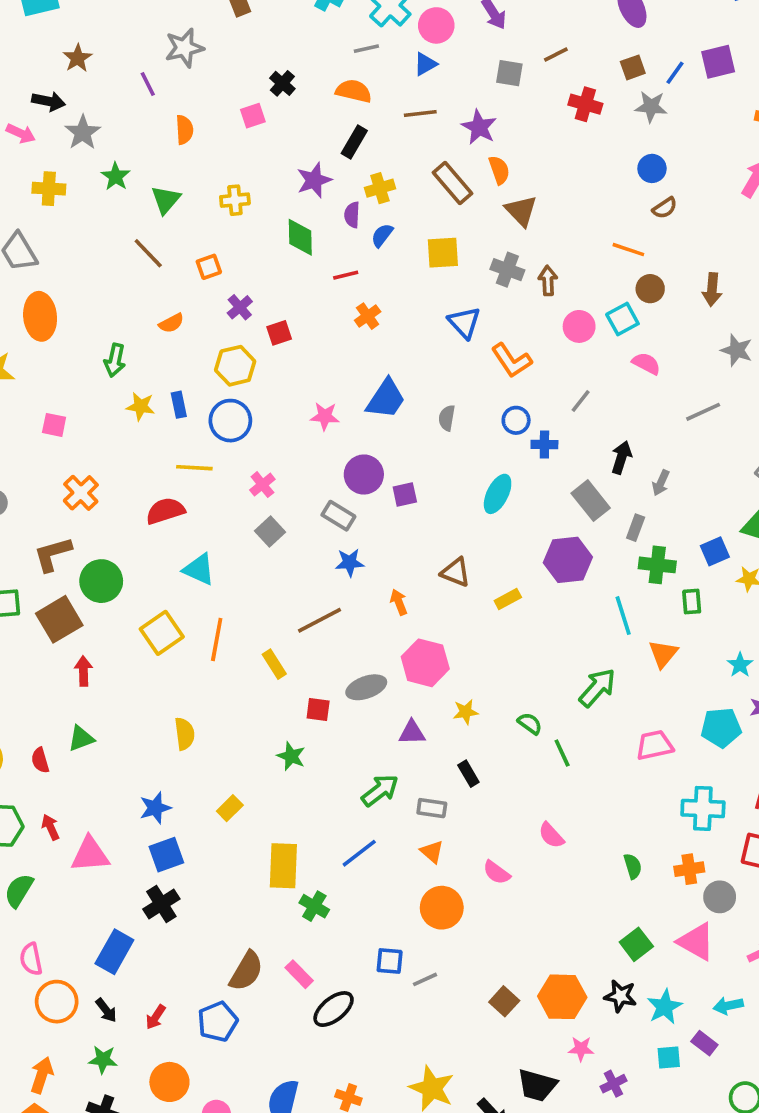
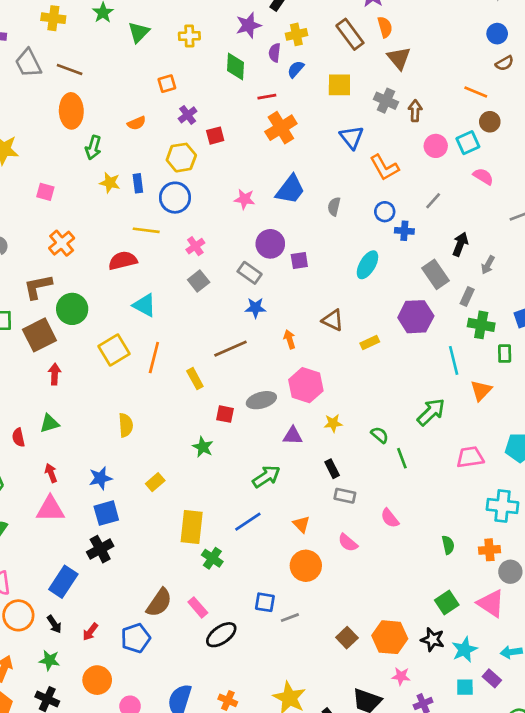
brown line: (148, 253) -> (70, 69), moved, turned -30
orange ellipse: (40, 316) -> (71, 111), moved
orange cross: (368, 316) -> (281, 128), size x1.6
gray rectangle: (432, 808) -> (345, 496), moved
red arrow: (51, 827) -> (51, 473), moved

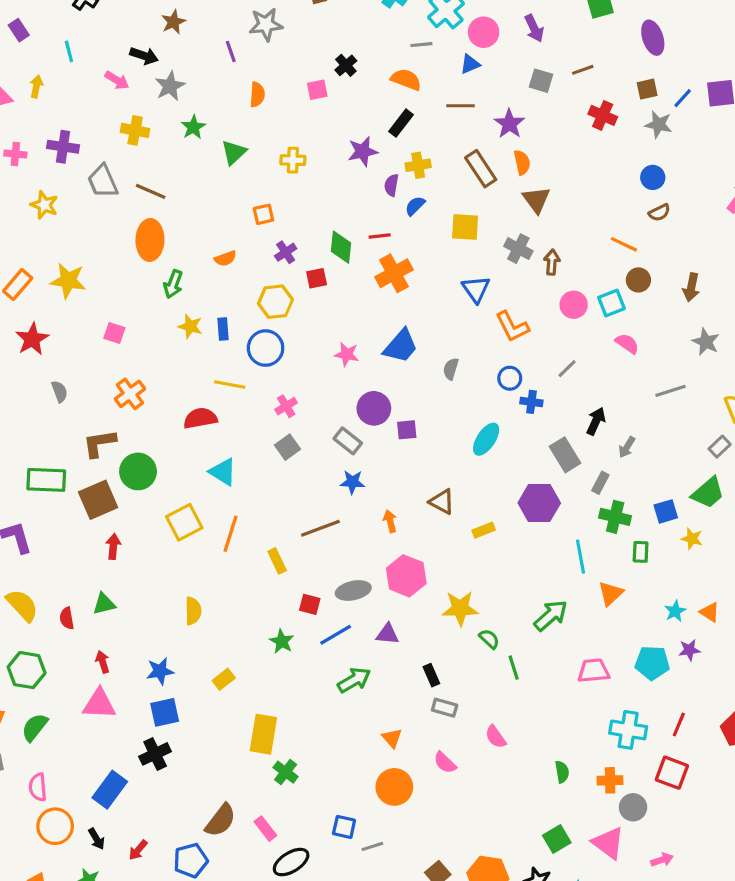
green diamond: (236, 66) -> (341, 247), moved
yellow star: (333, 423) -> (460, 608), moved, size x1.6
blue line: (248, 522) -> (336, 635), moved

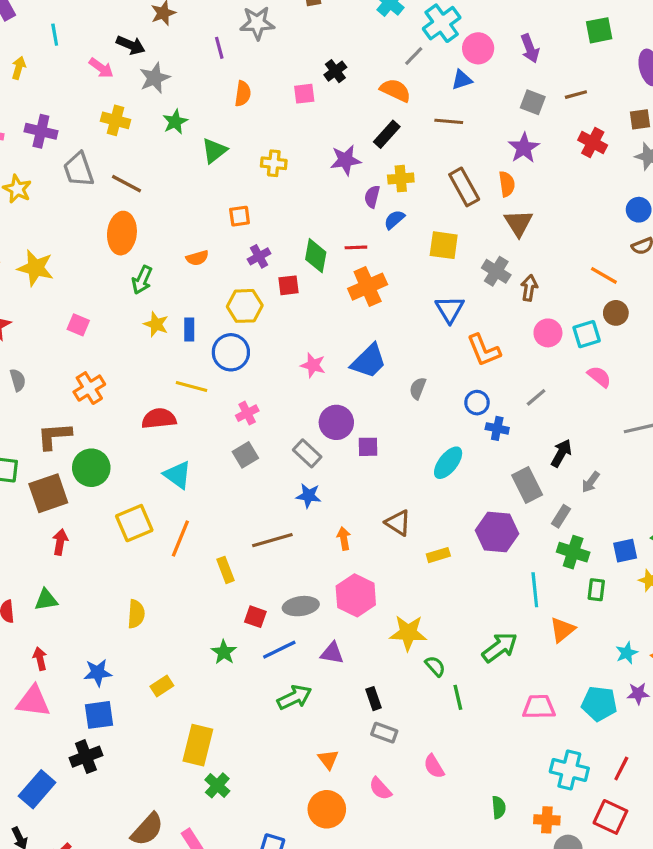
gray line: (421, 45) -> (414, 56), turned -45
purple star: (509, 124) -> (524, 148), moved

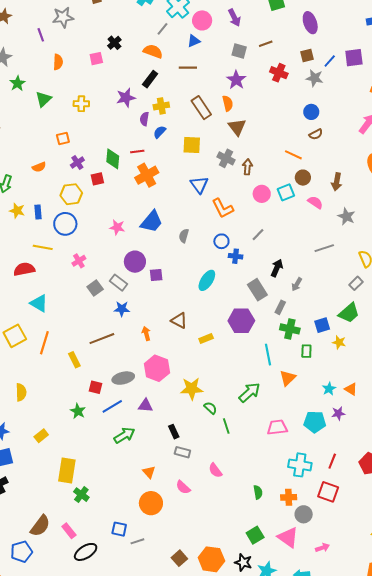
pink semicircle: (599, 377) -> (315, 202), moved
gray square: (245, 455) -> (95, 288), moved

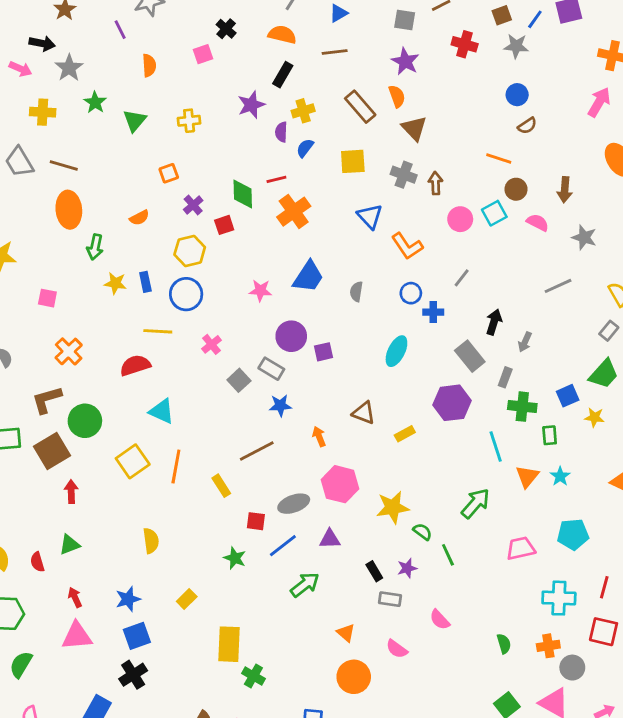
cyan star: (329, 389) -> (560, 476), moved
purple star: (338, 413) -> (407, 568), moved

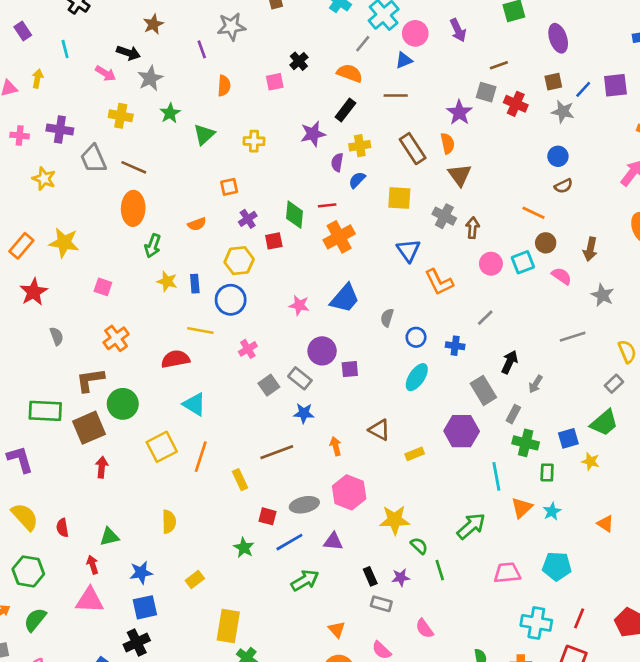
gray square: (405, 20) -> (486, 92), moved
blue circle: (411, 293) -> (416, 337), moved
green triangle: (69, 545) -> (109, 537), moved

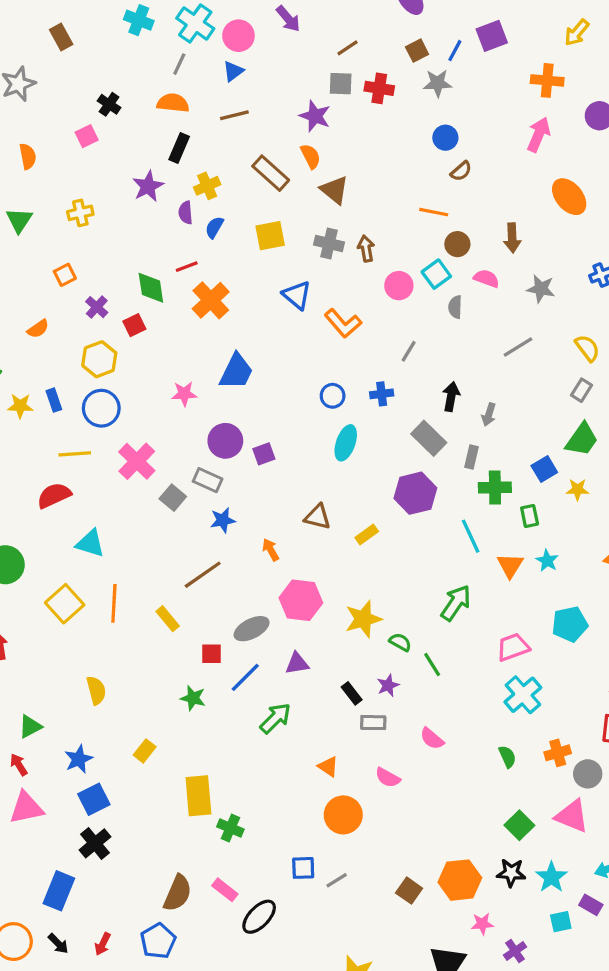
gray semicircle: (387, 318) -> (455, 307), moved
pink cross: (248, 349) -> (137, 461), size x1.6
cyan cross: (536, 623) -> (523, 695), moved, turned -36

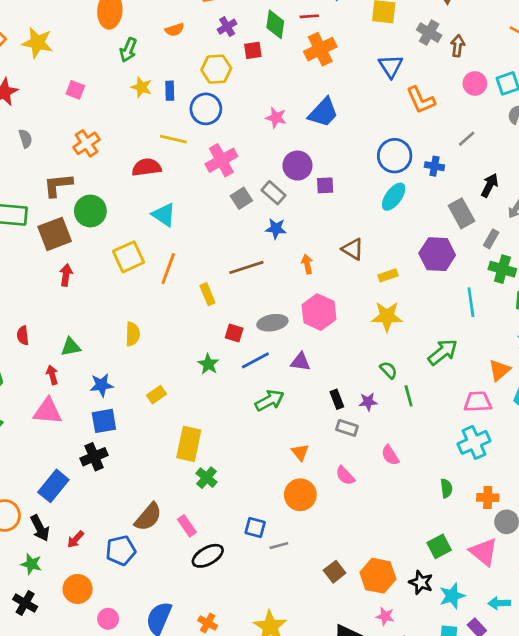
blue circle: (333, 396) -> (395, 156), size x1.6
orange triangle: (510, 565) -> (499, 370), moved
yellow star: (363, 619) -> (387, 316), moved
black arrow: (58, 944) -> (40, 528), size x1.4

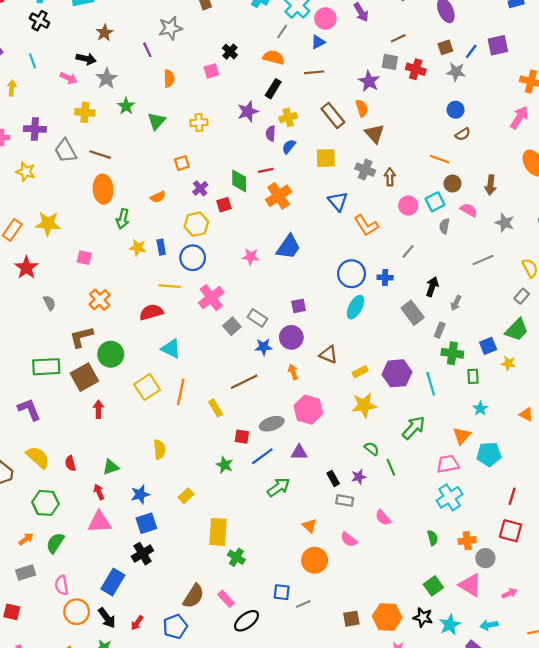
purple circle: (297, 166) -> (291, 337), moved
purple hexagon: (437, 254) -> (397, 373), moved
brown square: (335, 572) -> (351, 619), turned 36

